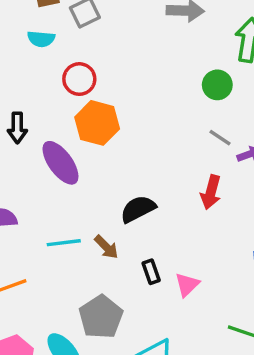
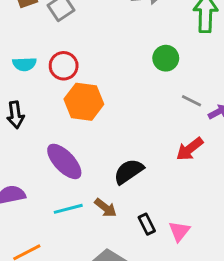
cyan semicircle: (41, 39) -> (24, 64), moved
green circle: (217, 85) -> (166, 58), moved
purple ellipse: (60, 163) -> (64, 161), moved
red arrow: (211, 192) -> (190, 149), turned 44

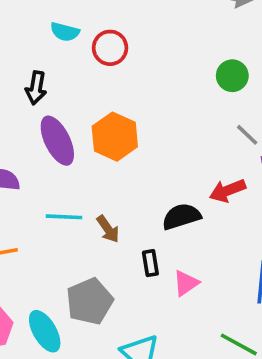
orange hexagon: (84, 102) -> (115, 137), moved
purple ellipse: (64, 161) -> (57, 141), moved
black semicircle: (129, 171) -> (181, 216), moved

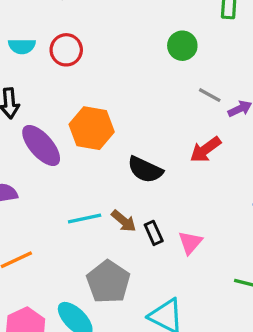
black semicircle: (181, 216) -> (145, 170), moved, turned -123
cyan line: (64, 217) -> (85, 218), moved
brown arrow: (108, 229) -> (124, 221), moved

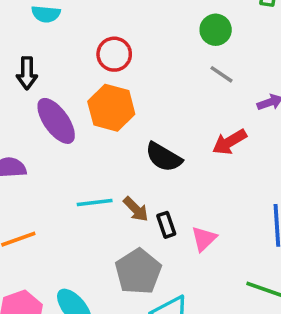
red circle: (66, 50) -> (114, 54), moved
gray line: (210, 95) -> (221, 74), moved
gray pentagon: (108, 282) -> (138, 272), moved

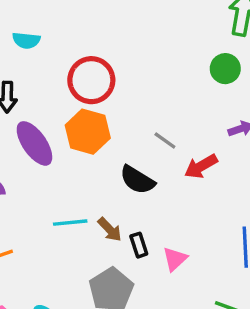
green circle: (216, 30) -> (225, 69), moved
red circle: (114, 54) -> (91, 80), size x1.4
gray line: (221, 74) -> (165, 140), moved

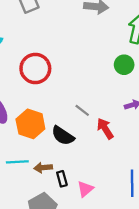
orange hexagon: (88, 132) -> (30, 124), moved
red arrow: (201, 166) -> (105, 129), turned 85
brown arrow: (110, 230) -> (43, 168), turned 126

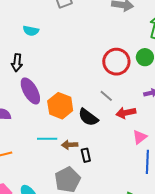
red circle: (35, 68) -> (116, 62), moved
red arrow: (105, 129) -> (126, 113), turned -72
pink triangle: (85, 189) -> (140, 137), moved

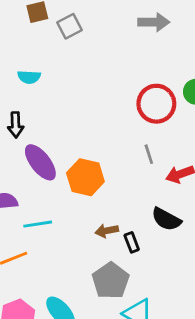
gray line: (106, 96) -> (149, 154), turned 40
black semicircle: (88, 117) -> (166, 219), moved
cyan line: (47, 139) -> (38, 224), moved

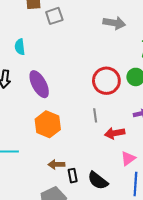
cyan semicircle: (29, 77) -> (20, 47), turned 70
purple ellipse: (40, 162) -> (39, 84), moved
black semicircle: (166, 219) -> (98, 181), moved

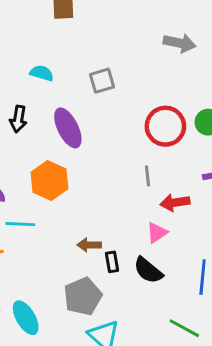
gray square: (54, 16) -> (102, 81), moved
cyan semicircle: (20, 47) -> (42, 73), turned 112
orange hexagon: (48, 124) -> (49, 181), moved
pink triangle: (128, 158) -> (157, 233), moved

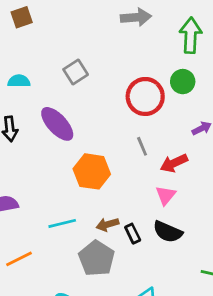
orange hexagon: (49, 181) -> (92, 171), moved
cyan line: (20, 224) -> (62, 223), moved
gray pentagon: (83, 296) -> (97, 258), moved

